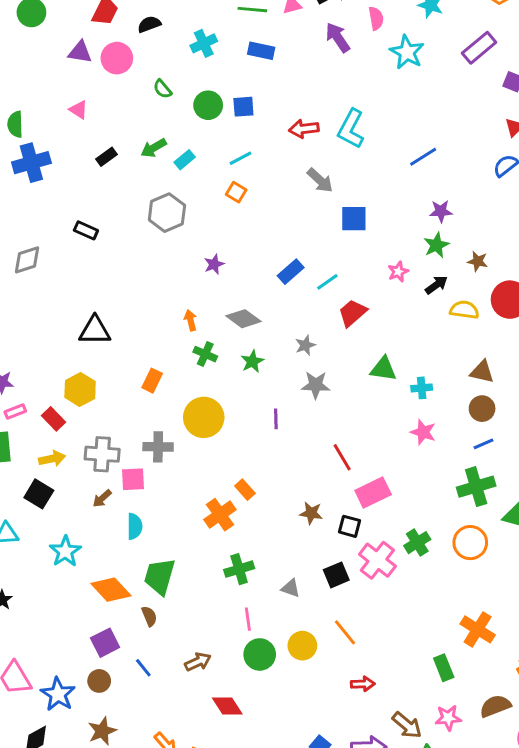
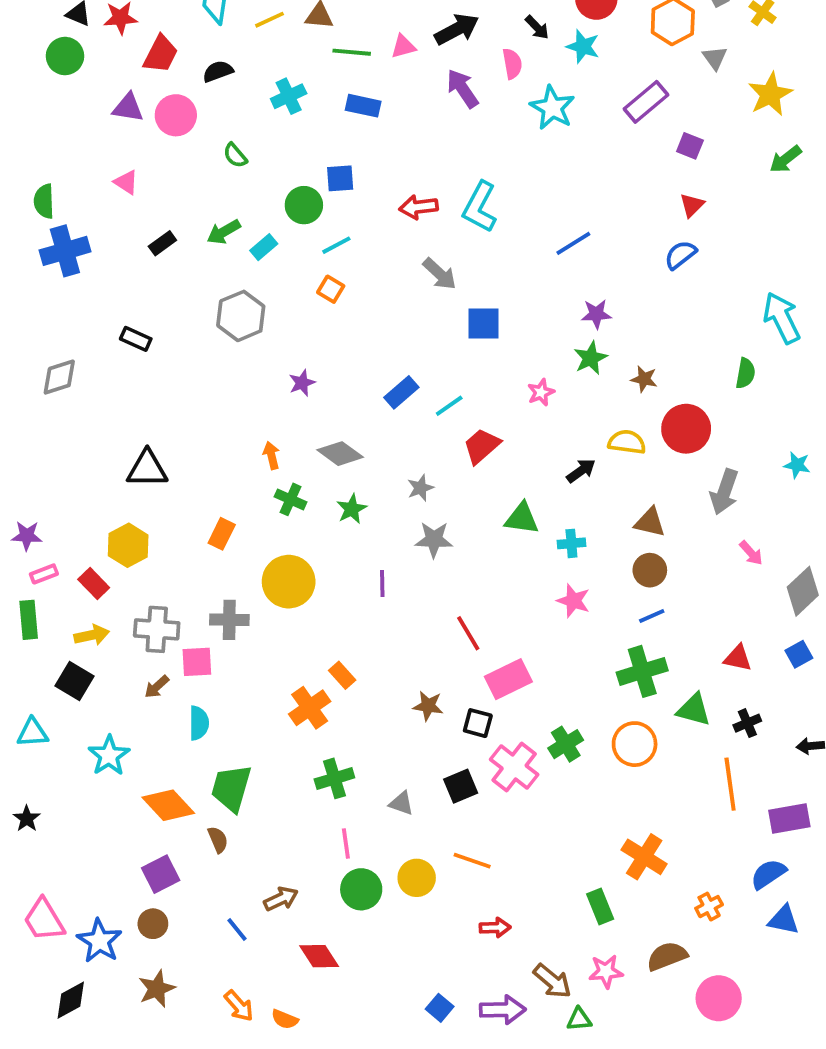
green circle: (208, 105) -> (304, 205), moved
black arrow: (436, 285) -> (581, 471), moved
orange line: (345, 632) -> (472, 861), turned -32
blue line: (143, 668) -> (237, 929), moved

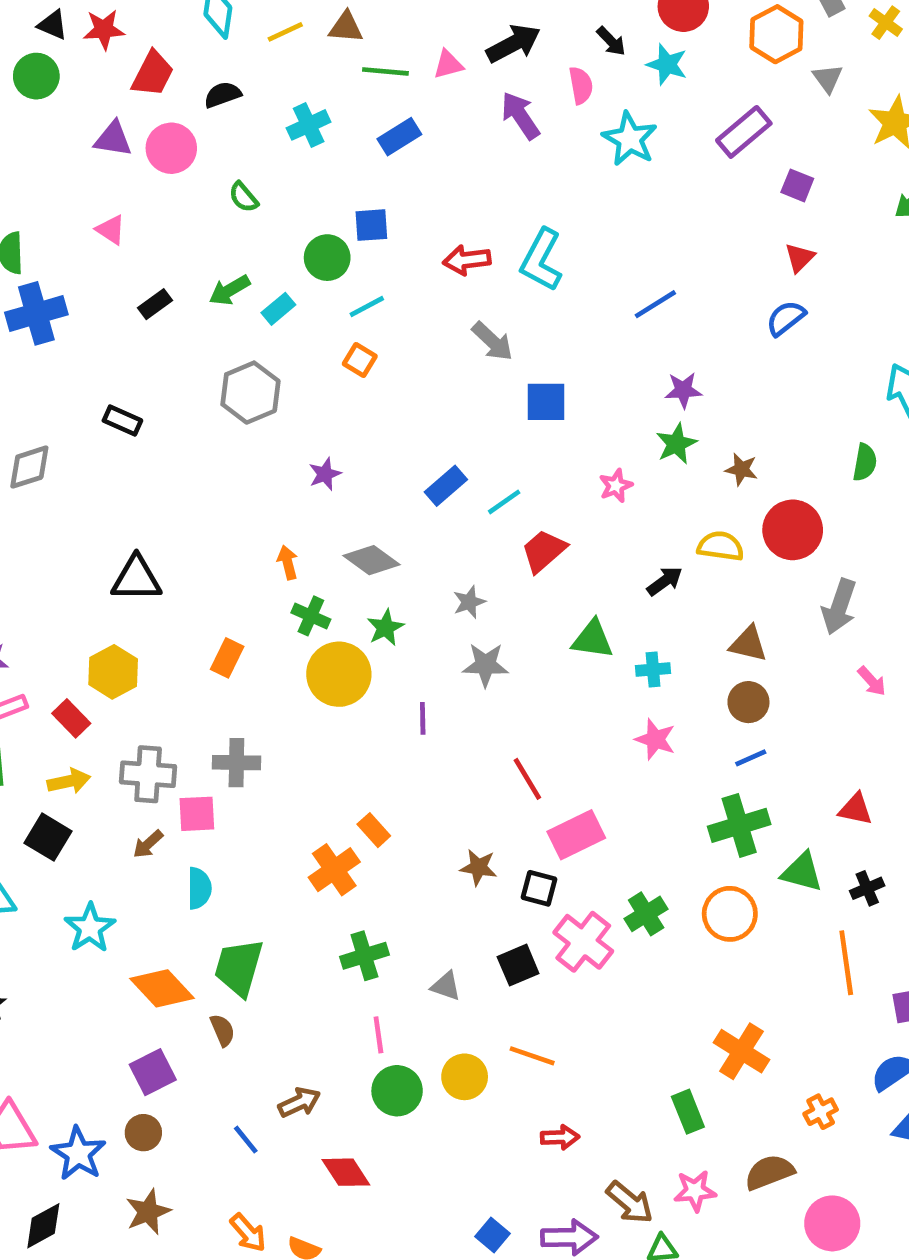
blue rectangle: (363, 106) -> (399, 137), turned -44
yellow circle: (289, 582) -> (339, 674), moved

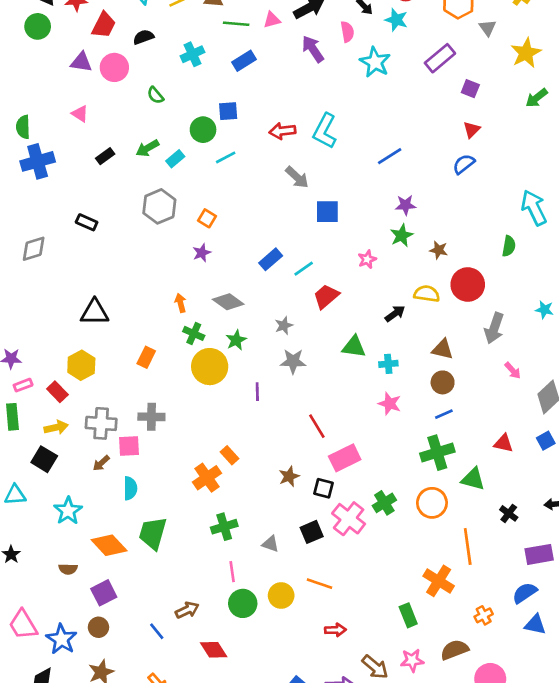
orange square: (360, 360) -> (207, 218), moved
brown star: (478, 867) -> (289, 476), turned -30
black cross: (867, 888) -> (509, 513), moved, turned -30
orange line: (846, 963) -> (468, 547), moved
brown semicircle: (223, 1030) -> (68, 569), moved, turned 114

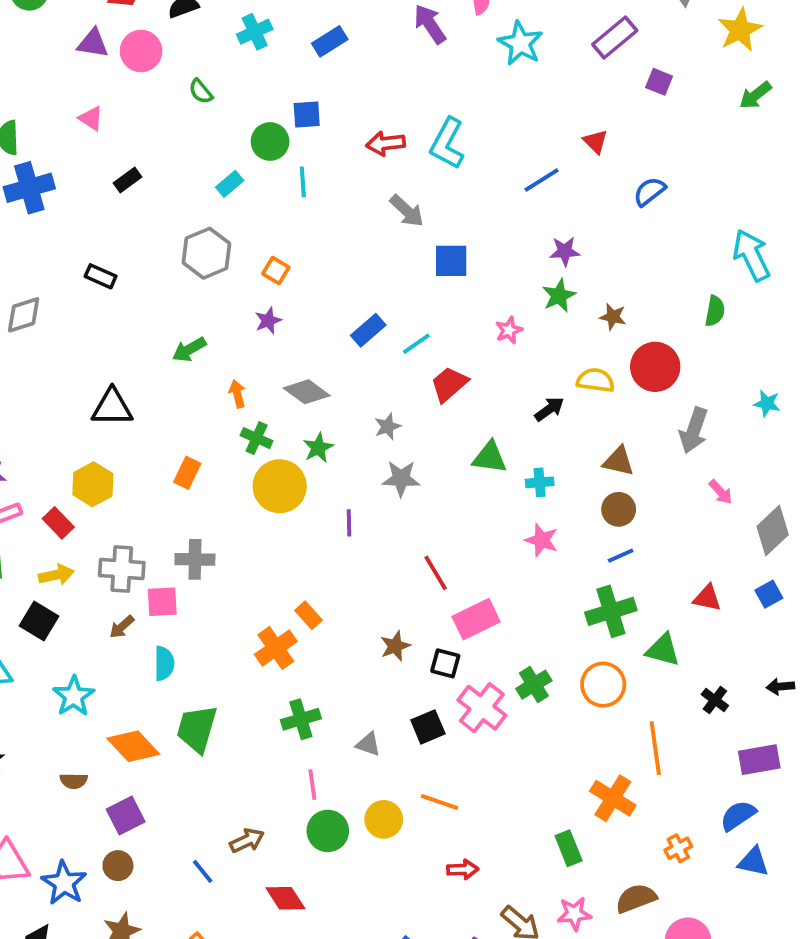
red triangle: (472, 130) -> (596, 141), moved, turned -30
green arrow: (147, 148) -> (189, 349), moved
cyan line: (226, 157) -> (303, 182), turned -66

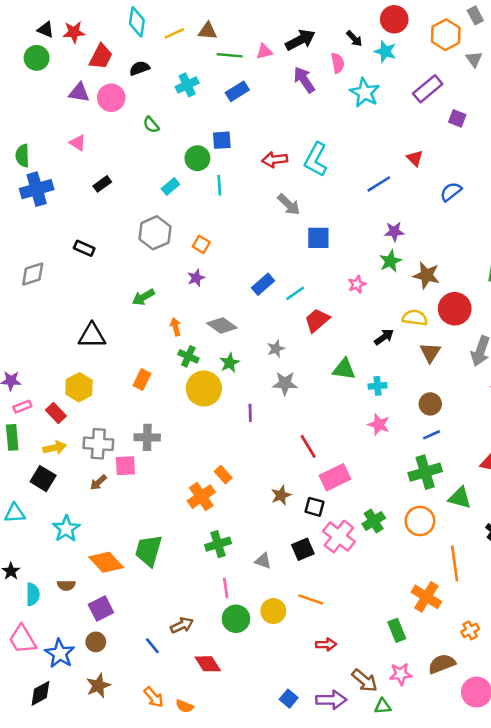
brown star: (613, 317) -> (426, 275), size x1.5
brown triangle: (619, 461) -> (430, 352), moved, turned 50
cyan semicircle: (164, 663) -> (33, 594), moved

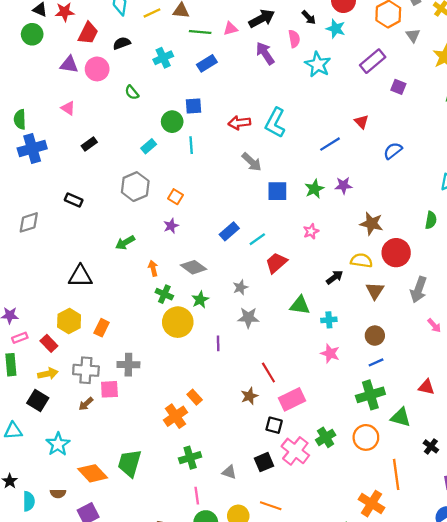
green star: (390, 261) -> (314, 189), moved
orange rectangle: (142, 379) -> (102, 328), moved
brown star: (281, 495) -> (249, 396), moved

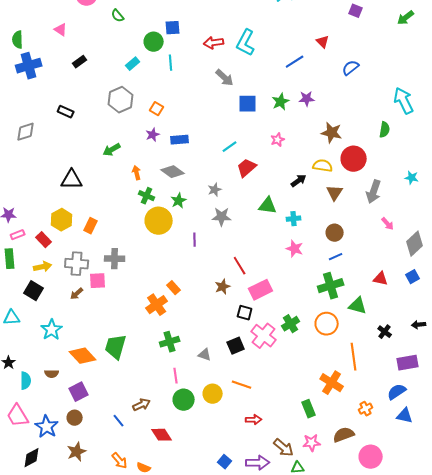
blue rectangle: (229, 231) -> (180, 140), moved, turned 36

